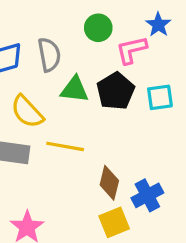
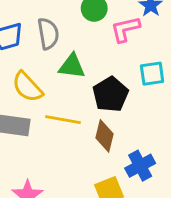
black pentagon: (116, 91) -> (110, 94), moved
brown diamond: (109, 183) -> (105, 136), moved

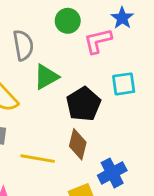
green triangle: (72, 66) -> (46, 77), turned -36
yellow line: (63, 120) -> (38, 159), moved

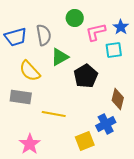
blue star: (122, 18) -> (121, 27), moved
cyan square: (124, 84) -> (114, 50), moved
brown diamond: (78, 144) -> (118, 99), moved

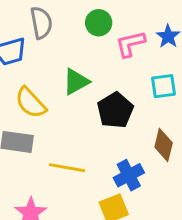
gray semicircle: (44, 35) -> (41, 23), moved
cyan square: (114, 50) -> (164, 86), moved
blue cross: (106, 124) -> (129, 175), moved

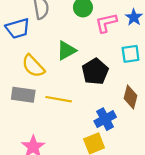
yellow line: (67, 168) -> (59, 99), moved

